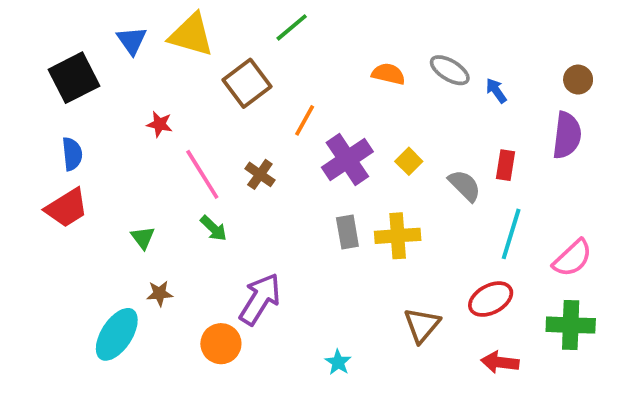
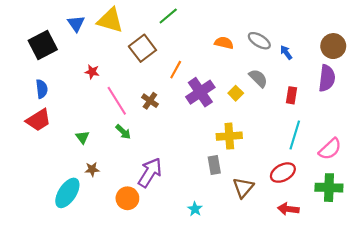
brown circle: (578, 80) -> (333, 46), size x1.5
gray semicircle: (465, 186) -> (258, 78), moved
gray rectangle: (347, 232) -> (214, 165), moved

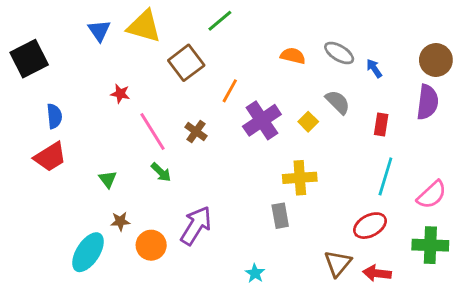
black square: (43, 45) -> (29, 59), moved
brown triangle: (243, 188) -> (338, 263), moved
orange circle: (127, 198) -> (151, 245), moved

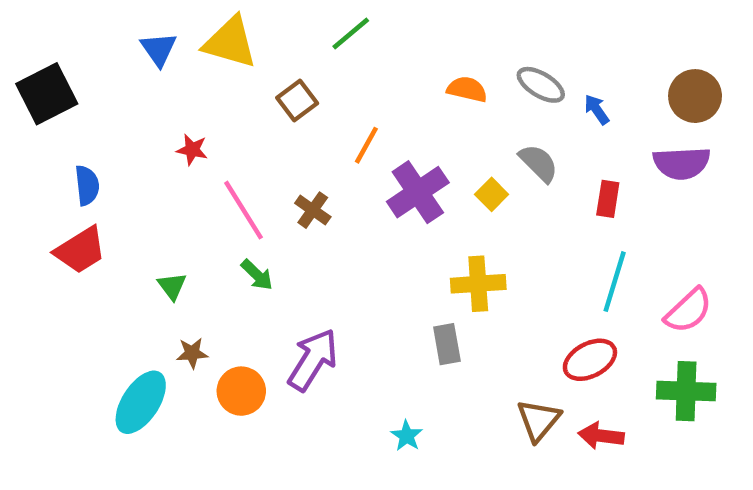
brown square: (186, 63) -> (297, 100), size x0.7
purple semicircle: (427, 102) -> (682, 163), turned 80

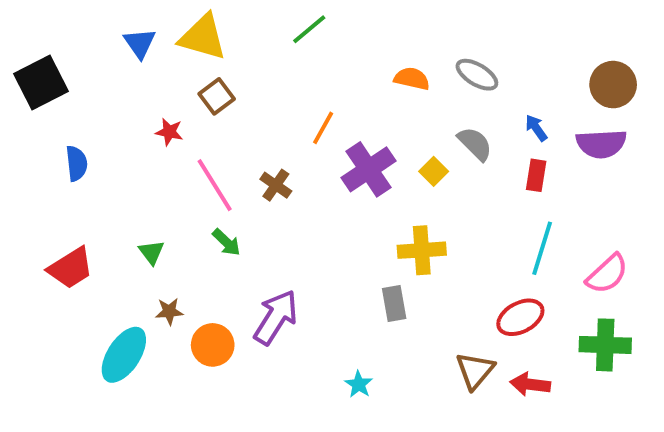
brown square: (297, 100) -> (217, 96), moved
blue arrow: (597, 109) -> (536, 128), moved
red trapezoid: (80, 250) -> (71, 268), moved

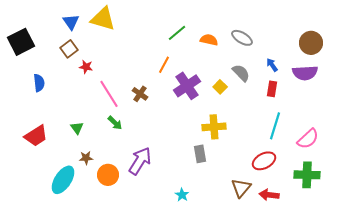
green line: (309, 29) -> (177, 33), moved
brown square: (217, 96) -> (69, 49), moved

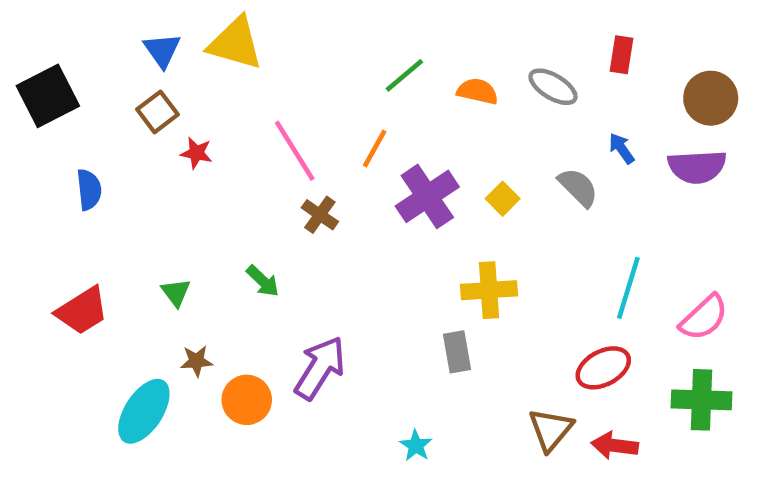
gray semicircle: (241, 73) -> (578, 187), moved
red rectangle: (272, 89) -> (622, 55), moved
pink line: (109, 94) -> (295, 151), moved

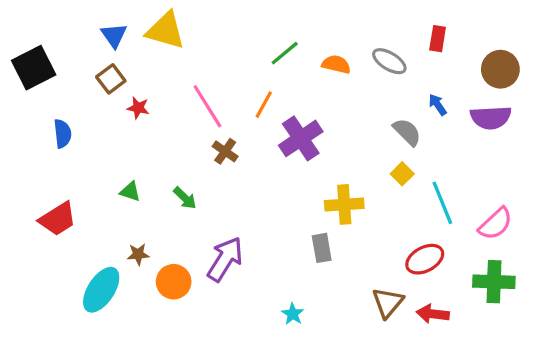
yellow square: (503, 199) -> (402, 174), moved
cyan line: (628, 288) -> (442, 203), turned -39
green triangle: (176, 292) -> (130, 192), moved, turned -35

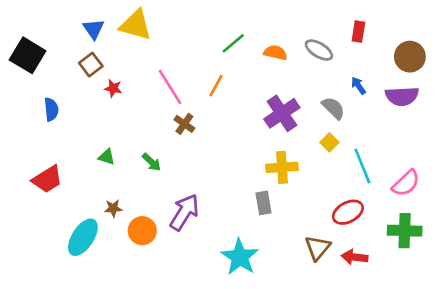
black square: (34, 68) -> (28, 55), turned -32
purple cross: (301, 138) -> (282, 113), moved
cyan star: (293, 314) -> (240, 257), size x2.0

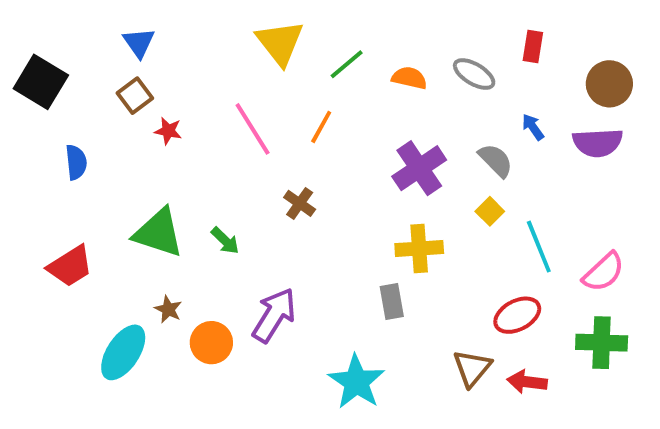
yellow triangle: (136, 25) -> (280, 43), moved, turned 36
brown cross: (184, 124) -> (300, 203), moved
green triangle: (107, 157) -> (158, 233), size x2.0
brown star: (113, 208) -> (168, 309), turned 30

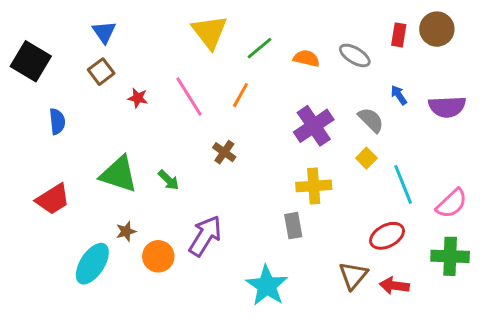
brown circle: (609, 84) -> (437, 29), moved
red star: (168, 131) -> (138, 98), moved
brown star: (168, 309) -> (126, 231), turned 30

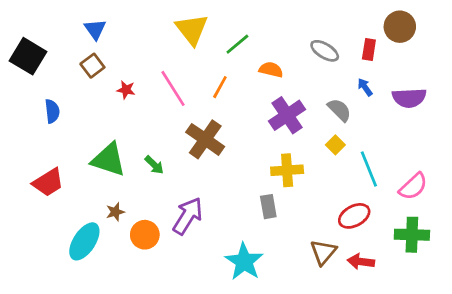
red rectangle: (399, 35) -> (369, 49), moved
orange semicircle: (306, 58) -> (271, 70), moved
brown cross: (224, 152) -> (205, 139), size x1.8

